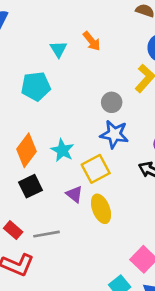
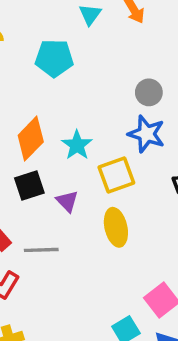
purple triangle: (74, 194) -> (67, 201), moved

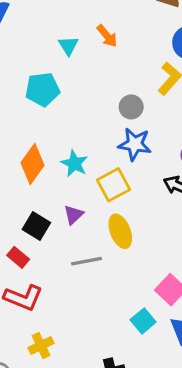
black square: (29, 185) -> (36, 226), moved, turned -32
purple triangle: (67, 201) -> (73, 215), turned 40
gray line: (41, 250) -> (86, 261), moved

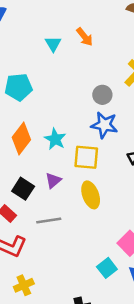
cyan pentagon: (42, 89) -> (19, 87), moved
yellow square: (113, 185) -> (86, 157), turned 32
gray line: (86, 261) -> (49, 220), moved

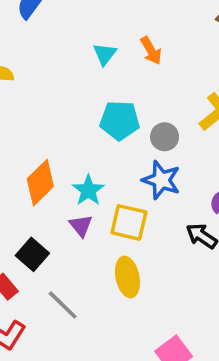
cyan pentagon: (19, 87) -> (120, 120), moved
purple triangle: (53, 180) -> (81, 226), moved, turned -36
gray line: (49, 220) -> (63, 305), turned 45

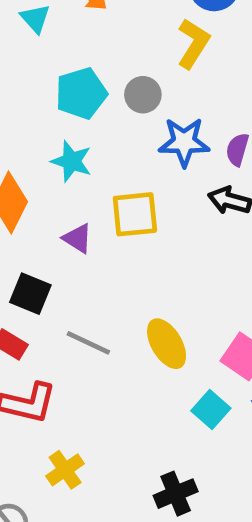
blue star: (161, 180) -> (184, 142), moved
cyan star: (88, 190) -> (71, 161), moved
yellow ellipse: (127, 277) -> (167, 344), moved

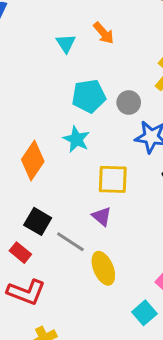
purple triangle: (78, 238) -> (102, 216), moved
gray line: (88, 343) -> (70, 242), moved
yellow ellipse: (167, 344) -> (103, 268), moved

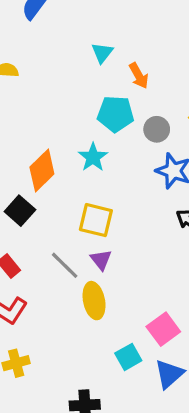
orange arrow: (104, 33) -> (139, 76), moved
yellow square: (113, 179) -> (96, 220), moved
purple triangle: (102, 216) -> (101, 260), moved
black square: (38, 221) -> (20, 211), moved

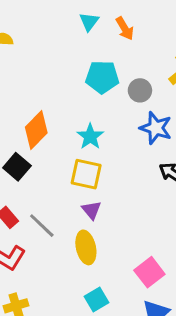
orange arrow: (139, 76) -> (125, 29), moved
cyan star: (93, 157) -> (90, 136), moved
gray line: (65, 265) -> (42, 226), moved
cyan square: (128, 357) -> (96, 299), moved

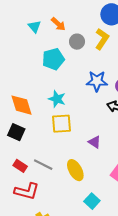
gray circle: (140, 90) -> (77, 42), moved
orange diamond: (36, 130) -> (22, 105), turned -45
purple triangle: (91, 210) -> (95, 142), moved

